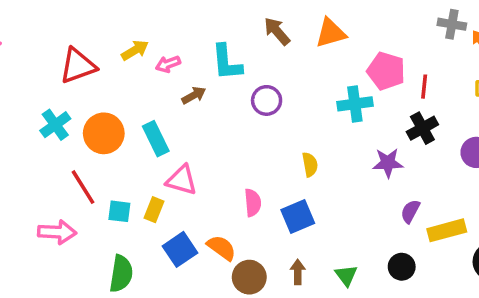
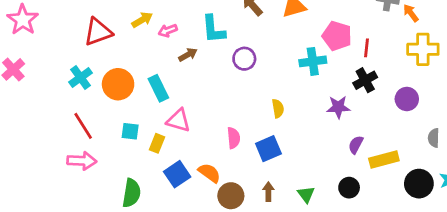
red line: (83, 187) -> (83, 126), moved
cyan square: (119, 211) -> (130, 131), moved

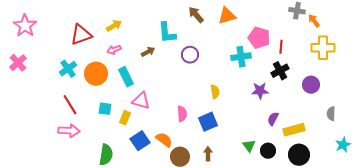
pink arrow: (168, 30) -> (114, 50), moved
black circle: (419, 184) -> (299, 155), moved
green triangle: (306, 194) -> (249, 146), moved

